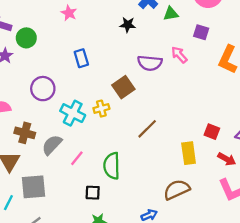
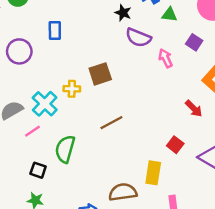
blue rectangle: (81, 58) -> (55, 31), moved
purple semicircle: (150, 63) -> (138, 38), moved
cyan cross: (73, 113) -> (45, 104), moved
yellow rectangle: (189, 153) -> (153, 173), moved
red arrow: (227, 159) -> (194, 109), moved

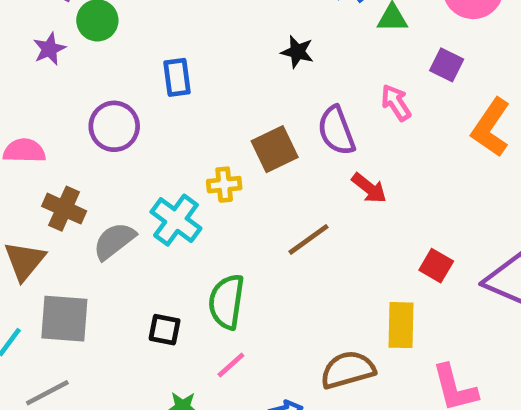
black star: (123, 13) -> (297, 52), moved
purple semicircle: (138, 38) -> (336, 131), moved, turned 55
red arrow: (194, 109) -> (369, 188), moved
pink line: (33, 131) -> (231, 365), moved
black square: (38, 170) -> (165, 330), moved

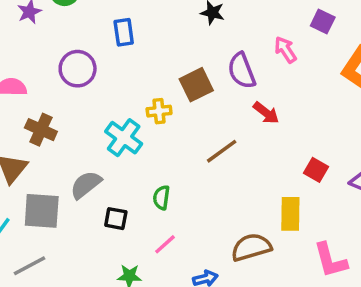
gray semicircle: (114, 241) -> (86, 185), moved
green semicircle: (226, 302) -> (161, 198), size x0.6

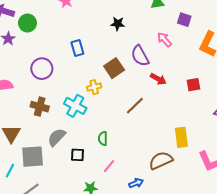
blue rectangle: (124, 32) -> (77, 48), moved
brown cross: (41, 130) -> (40, 107), moved
red square: (316, 170) -> (193, 85), moved, turned -32

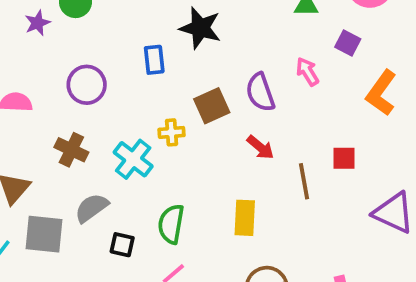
black star: (118, 24) -> (200, 28), moved, size x1.6
red arrow: (158, 79) -> (260, 147), moved
brown line: (135, 106) -> (304, 181), moved, turned -66
yellow rectangle: (181, 137) -> (245, 218), moved
green semicircle: (103, 138) -> (171, 224), size x1.5

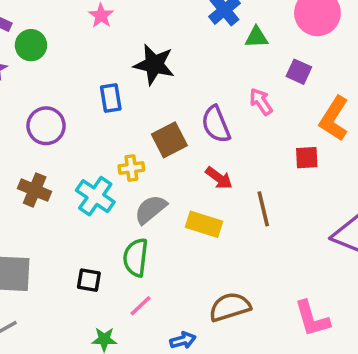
red square: (344, 158) -> (307, 158), moved
gray semicircle: (91, 208) -> (151, 209), moved
yellow rectangle: (245, 218) -> (204, 224), moved, turned -72

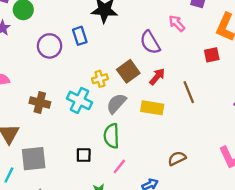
purple circle: (46, 126) -> (50, 46), moved
brown square: (169, 140) -> (128, 71), moved
red arrow: (219, 178) -> (157, 77), turned -78
brown semicircle: (230, 307) -> (177, 158), size x0.7

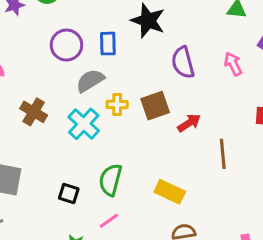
purple semicircle: (150, 42) -> (183, 62), moved
gray semicircle: (116, 103) -> (90, 81), moved
yellow rectangle: (152, 108) -> (170, 192), moved

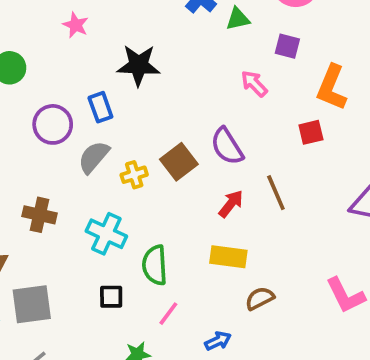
purple semicircle: (183, 62) -> (227, 146), moved
red arrow: (189, 123) -> (231, 204), moved
cyan cross: (84, 124) -> (106, 234), moved

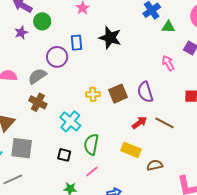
blue rectangle: (100, 107) -> (76, 43), moved
gray semicircle: (94, 157) -> (37, 76), moved
brown line: (276, 193) -> (165, 123), turned -54
brown semicircle: (260, 298) -> (155, 165), moved

